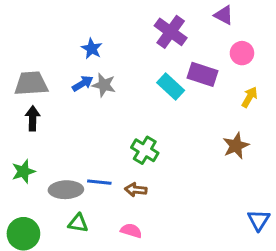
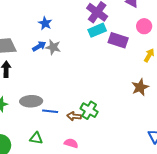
cyan rectangle: (171, 86) -> (97, 30), moved, turned -66
green cross: (145, 150) -> (89, 110), moved
gray ellipse: (66, 190) -> (31, 101), moved

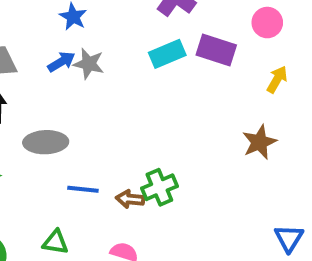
cyan rectangle: (97, 30) -> (167, 54), moved
gray ellipse: (31, 101) -> (46, 142), moved
green cross: (89, 110) -> (159, 187), turned 36

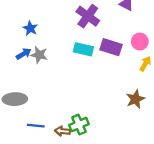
pink circle: (267, 23) -> (140, 42), moved
cyan rectangle: (167, 54) -> (83, 49), turned 36

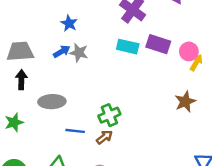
pink circle: (140, 42) -> (189, 51), moved
green cross: (79, 125) -> (109, 115), moved
brown arrow: (62, 131) -> (104, 137), turned 136

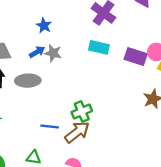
purple rectangle: (158, 44) -> (136, 57), moved
gray ellipse: (52, 102) -> (28, 81), moved
brown arrow: (104, 137) -> (77, 132), size x1.6

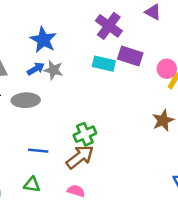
blue star: (44, 26) -> (43, 40), size x1.5
purple rectangle: (136, 57) -> (130, 56), moved
blue line: (50, 126) -> (38, 151), moved

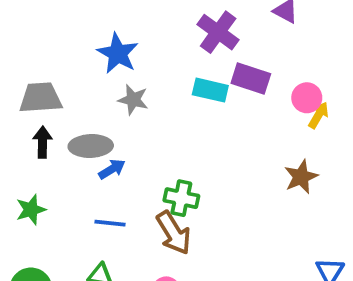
blue arrow: (36, 69) -> (112, 169), moved
green cross: (85, 134) -> (181, 198), turned 35
brown arrow: (80, 157) -> (174, 233), turned 96

